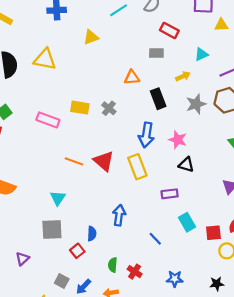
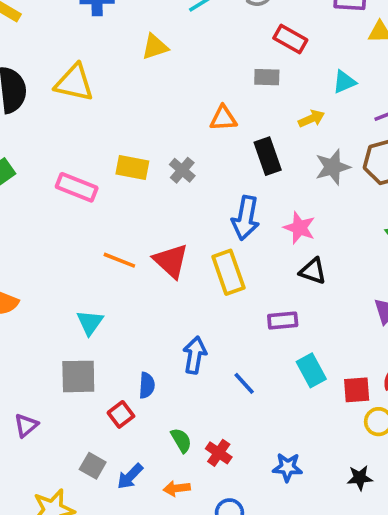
blue line: (155, 239) -> (244, 383), moved
green semicircle: (113, 265) -> (181, 440), turned 144

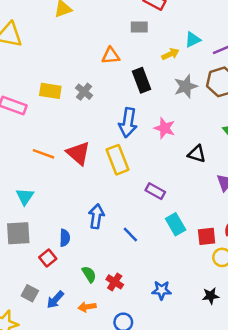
cyan triangle: (344, 82) -> (193, 40), moved
black triangle: (313, 271) -> (197, 154), moved
purple rectangle: (283, 321) -> (155, 191), turned 36

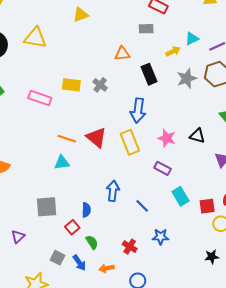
pink star: (164, 128) -> (167, 138), moved
cyan triangle: (25, 197) -> (62, 163), moved, turned 49
green semicircle: (89, 274) -> (92, 242), moved
blue star: (162, 290) -> (161, 237), moved
blue arrow: (55, 300) -> (79, 263), turned -77

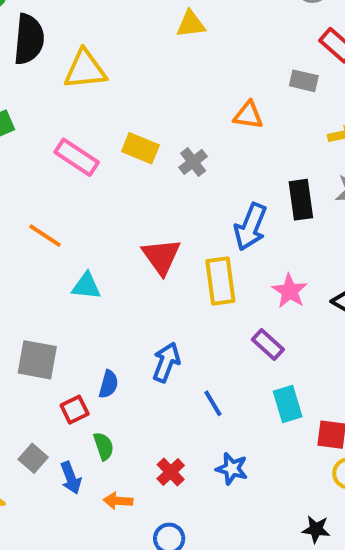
yellow triangle: (35, 38) -> (85, 70), moved, turned -30
black rectangle: (149, 74) -> (301, 200), moved
orange line: (67, 139) -> (45, 236), moved

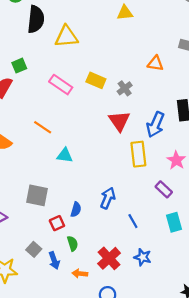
red triangle: (161, 256) -> (119, 121), moved
red cross: (171, 472) -> (109, 258), size x1.5

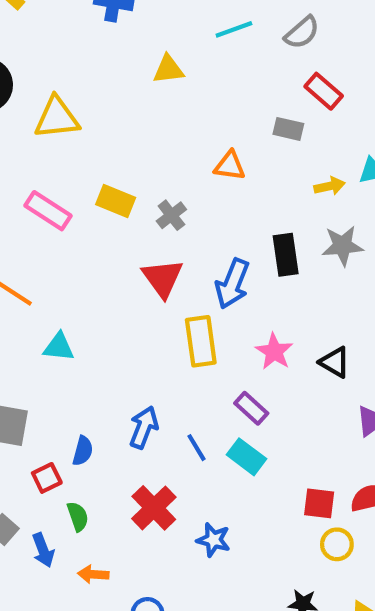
blue line: (133, 221) -> (197, 448), moved
cyan rectangle: (174, 222) -> (247, 457), moved, turned -36
red cross: (109, 258) -> (154, 508), moved

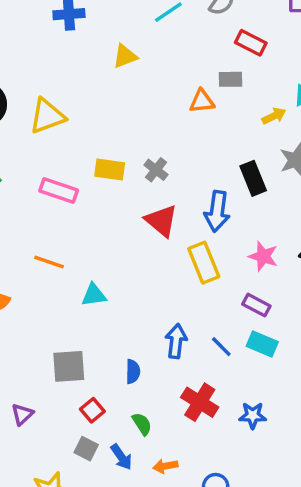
orange triangle: (230, 166) -> (202, 101), moved
red square: (47, 478) -> (92, 410), moved

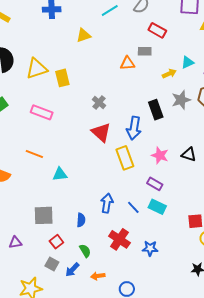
yellow rectangle: (110, 170) -> (62, 78), moved, turned 66
purple triangle: (22, 414) -> (15, 242), turned 32
blue arrow: (121, 457) -> (72, 270), turned 77

